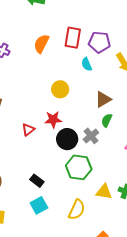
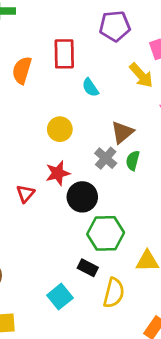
purple pentagon: (99, 42) -> (115, 26), moved
gray cross: (91, 136) -> (106, 158), moved
black rectangle: (37, 181) -> (88, 268), moved

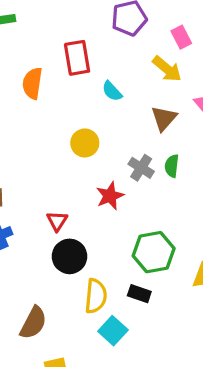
brown triangle: (122, 132) -> (164, 118), moved
red star: (58, 173) -> (110, 196), moved
black circle: (82, 197) -> (70, 256), moved
yellow semicircle: (114, 293) -> (96, 296), moved

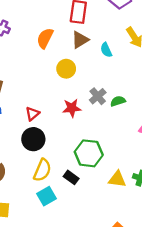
orange semicircle: (32, 83) -> (45, 38), moved
cyan semicircle: (112, 91) -> (106, 50), moved
brown triangle: (164, 118) -> (80, 40), moved
green semicircle: (172, 166) -> (118, 101), turned 48

